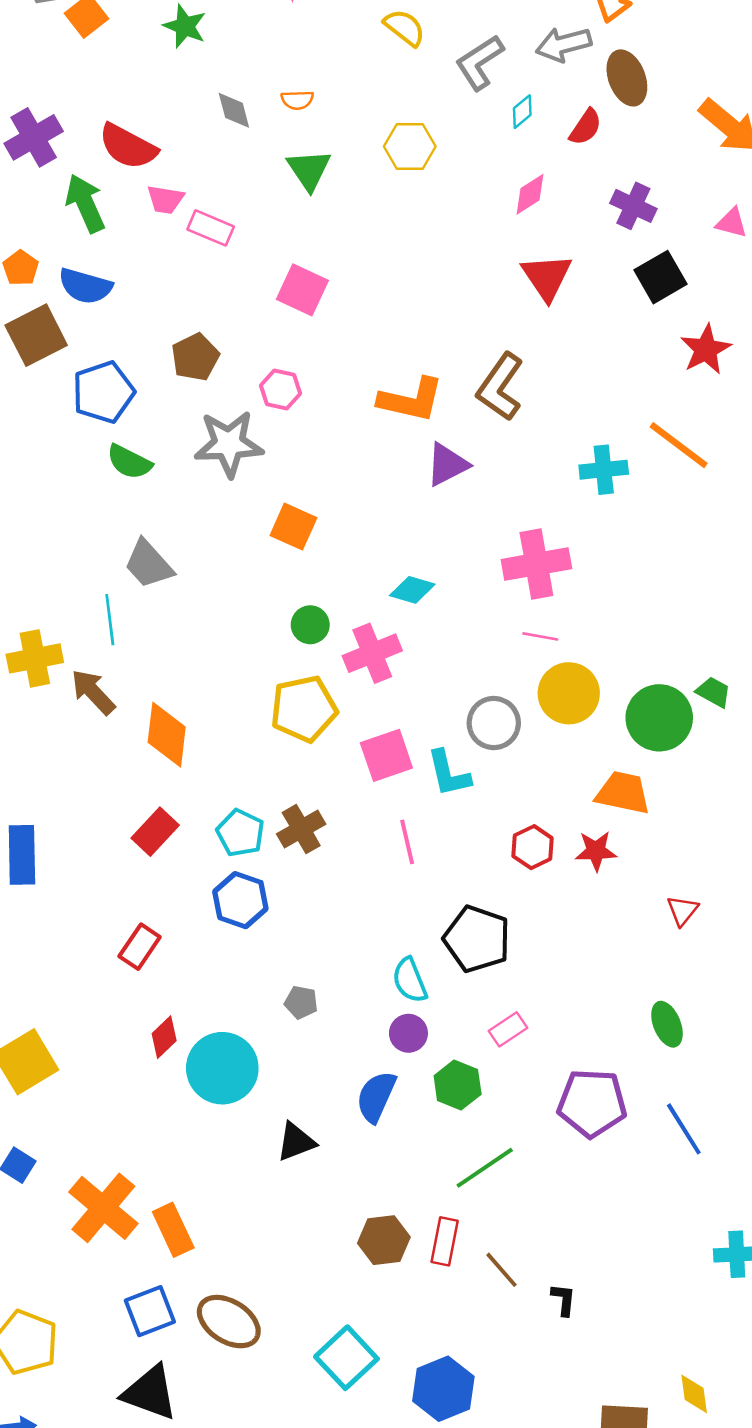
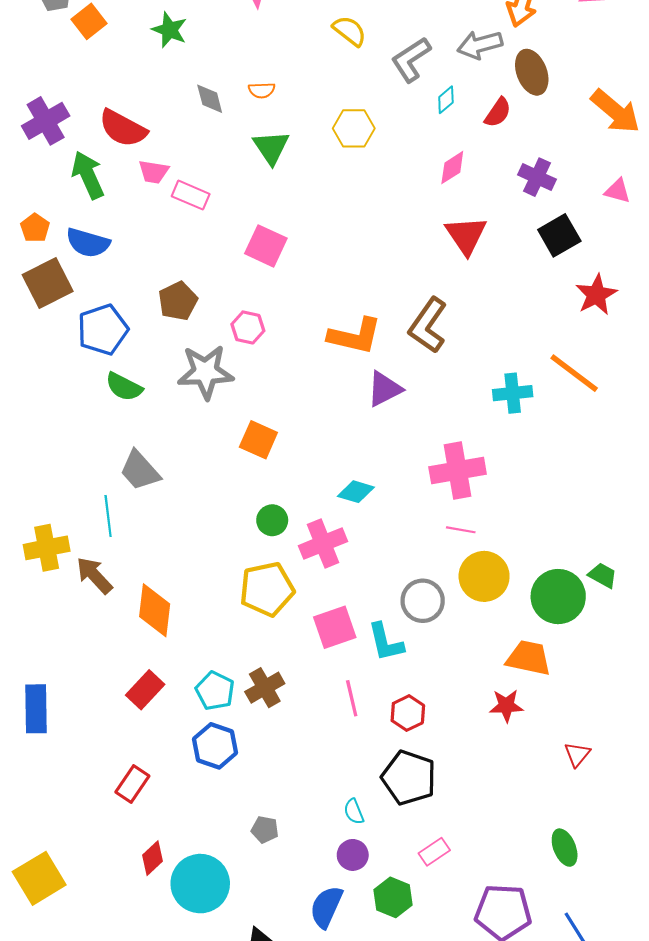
red hexagon: (533, 847) -> (408, 713), moved
cyan semicircle: (410, 980) -> (354, 812), size x0.7

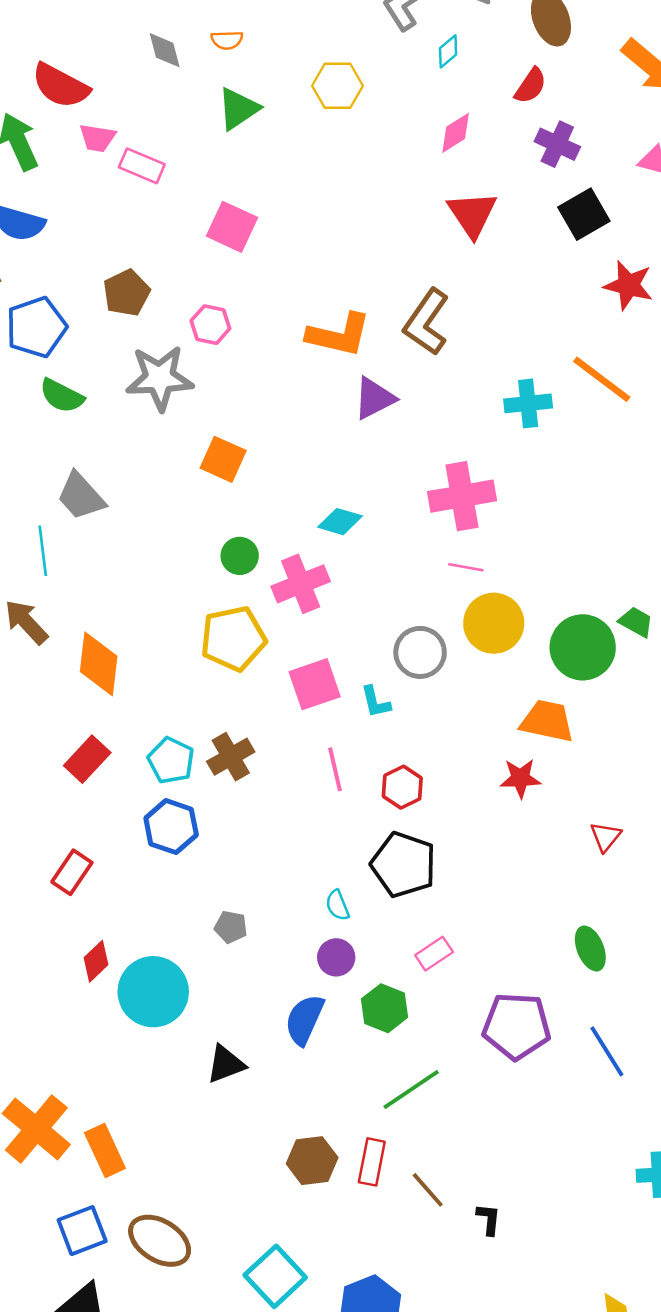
red semicircle: (498, 112) -> (531, 86), moved
green triangle: (271, 147) -> (238, 109), turned 30
red star: (596, 295) -> (628, 285), turned -30
cyan L-shape: (386, 642) -> (376, 702), size x0.7

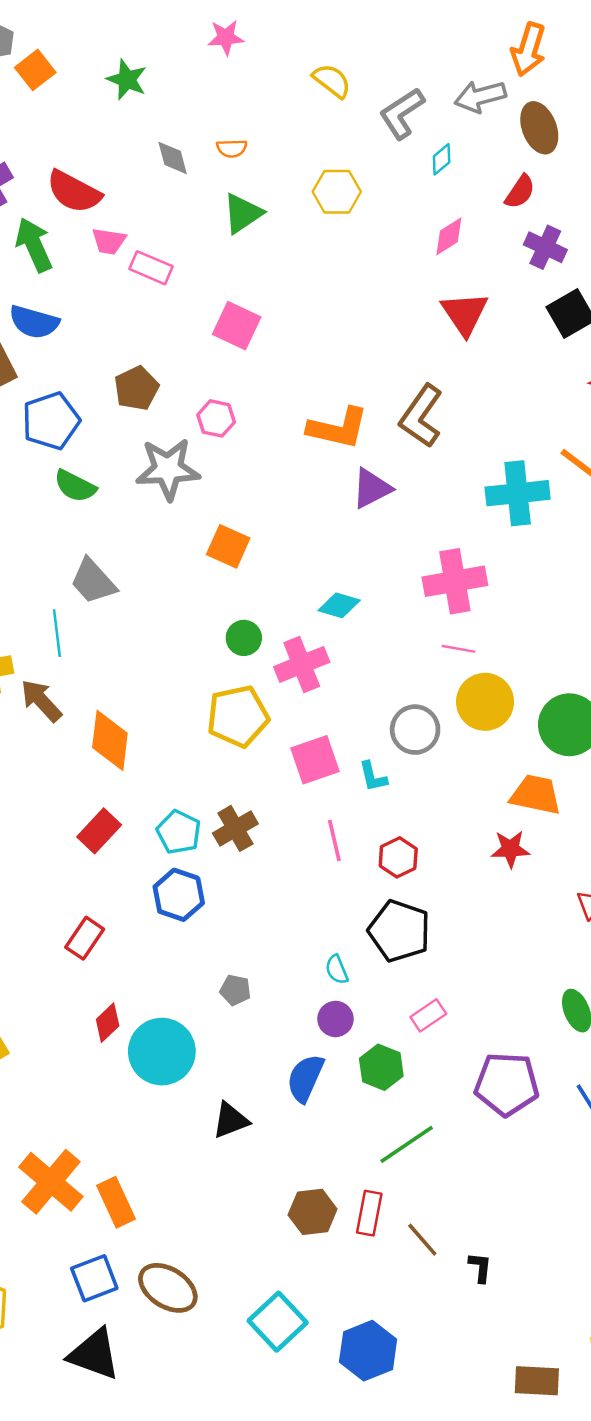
cyan cross: (528, 403) -> (518, 493), size x1.4

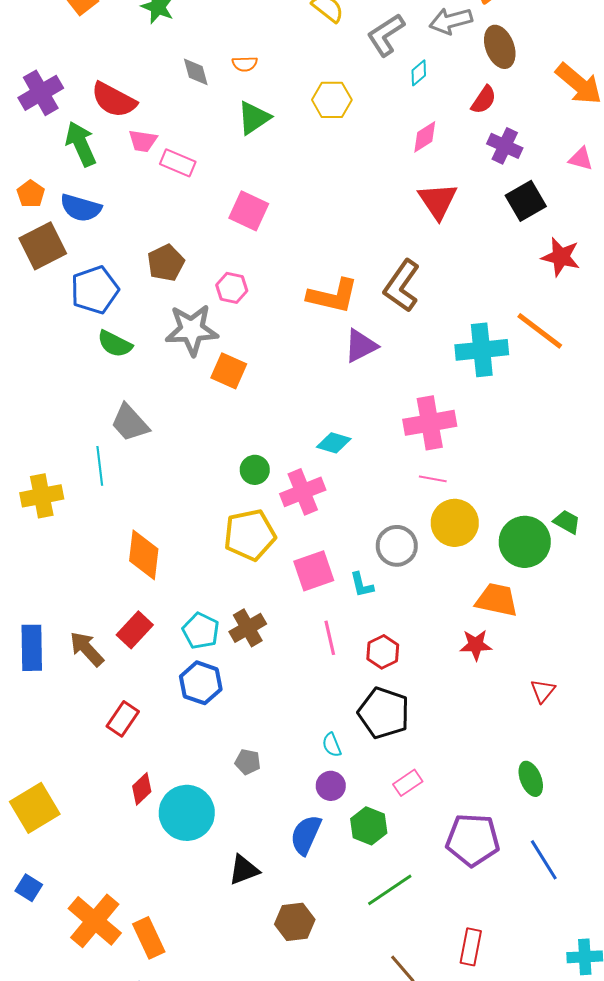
orange square: (228, 546) -> (229, 371), moved
brown arrow: (41, 701) -> (87, 649), moved
brown hexagon: (313, 1212) -> (295, 922), moved
red rectangle: (369, 1213) -> (471, 947), moved

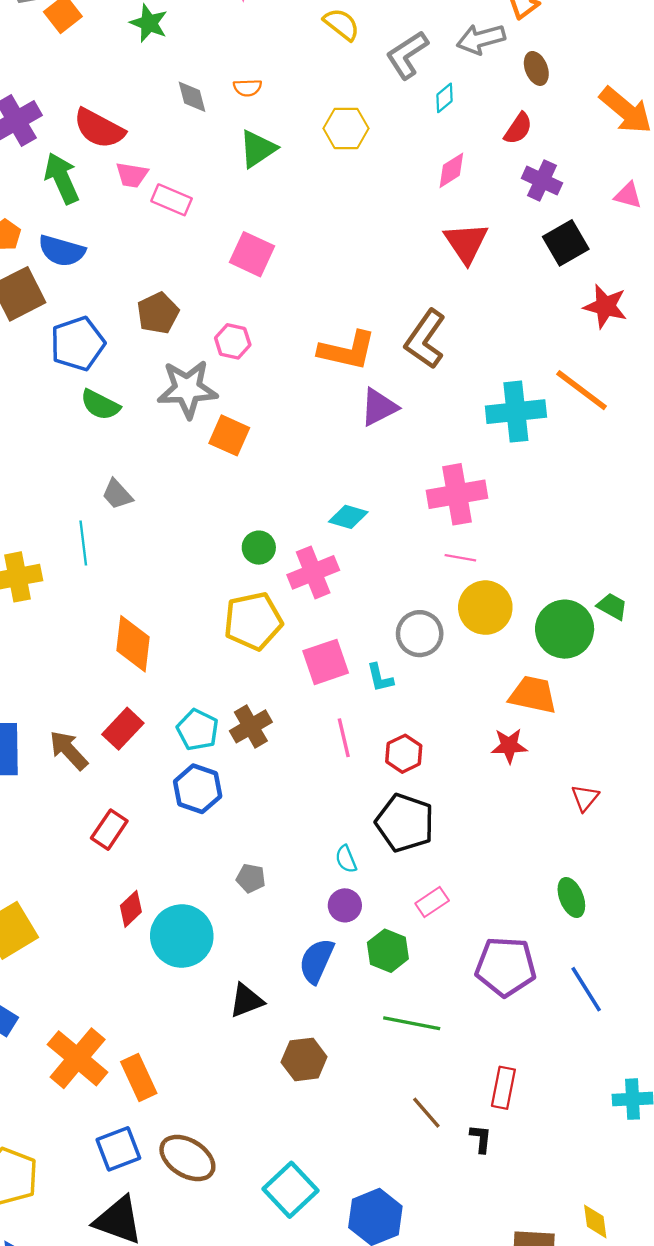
brown ellipse: (500, 47) -> (536, 68), size x0.7
gray trapezoid: (130, 423) -> (117, 494), size x0.7
green line: (390, 890) -> (412, 1023), turned 45

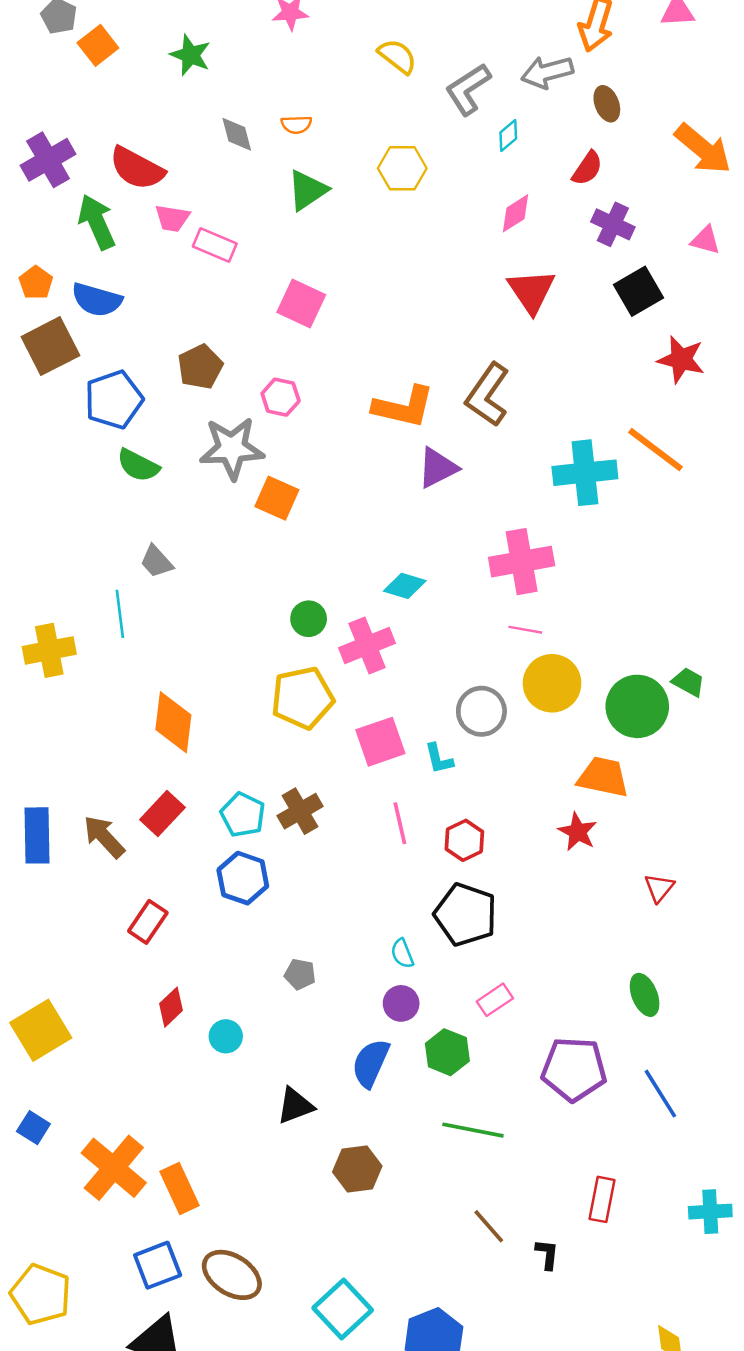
red star: (509, 746) -> (578, 832), turned 30
cyan circle: (182, 936) -> (226, 1036), size x0.5
red rectangle: (503, 1088) -> (602, 1199), moved

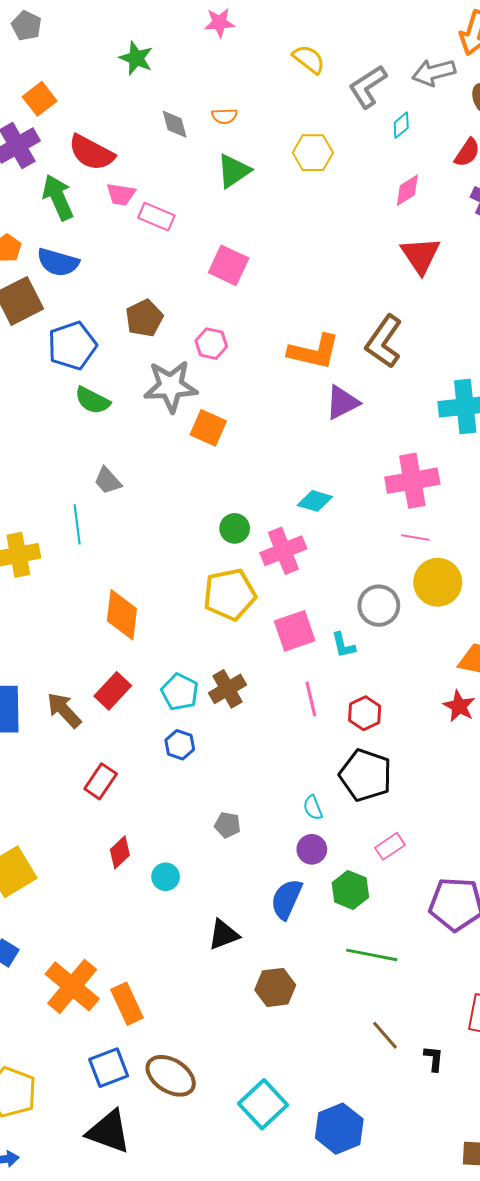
orange square: (98, 45) -> (40, 99), moved
blue hexagon: (243, 878) -> (180, 745), size x0.7

